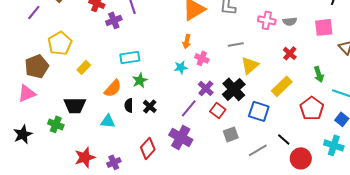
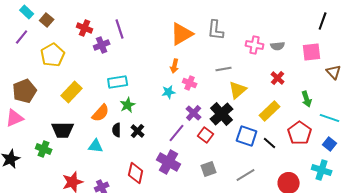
yellow pentagon: (60, 43) -> (53, 55), moved
yellow rectangle: (84, 67) -> (72, 92), size x1.5
gray square: (231, 134) -> (209, 169), moved
black line: (284, 139) -> (270, 143), moved
red diamond: (148, 148) -> (136, 173), turned -30

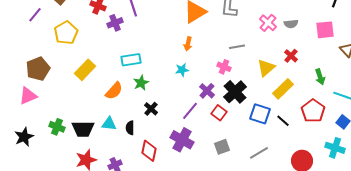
pink cross: (255, 45) -> (268, 23), turned 30
pink cross: (190, 83) -> (224, 67), moved
yellow triangle: (238, 90) -> (266, 68), moved
black trapezoid: (63, 130) -> (83, 129), moved
black semicircle: (117, 130) -> (130, 128), moved

